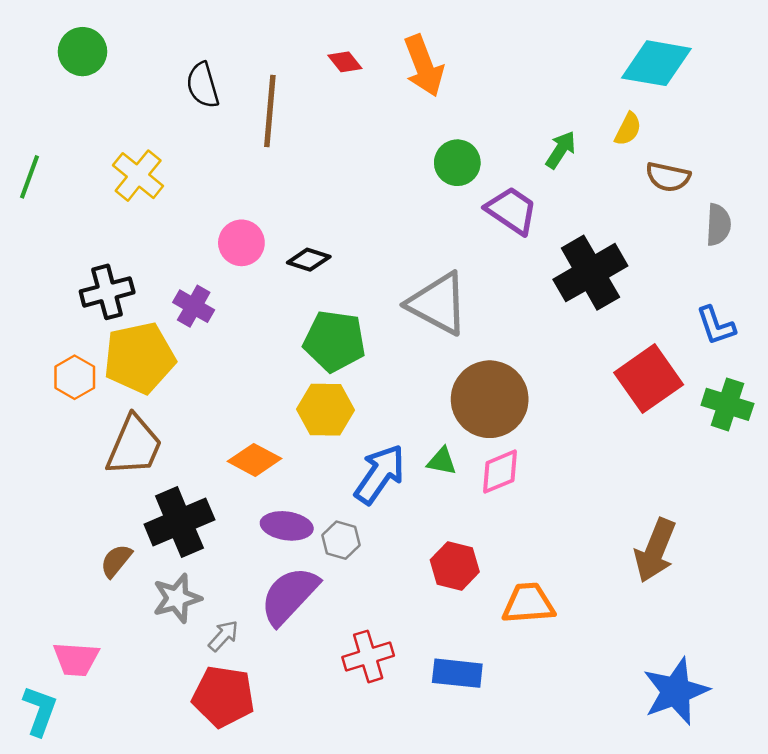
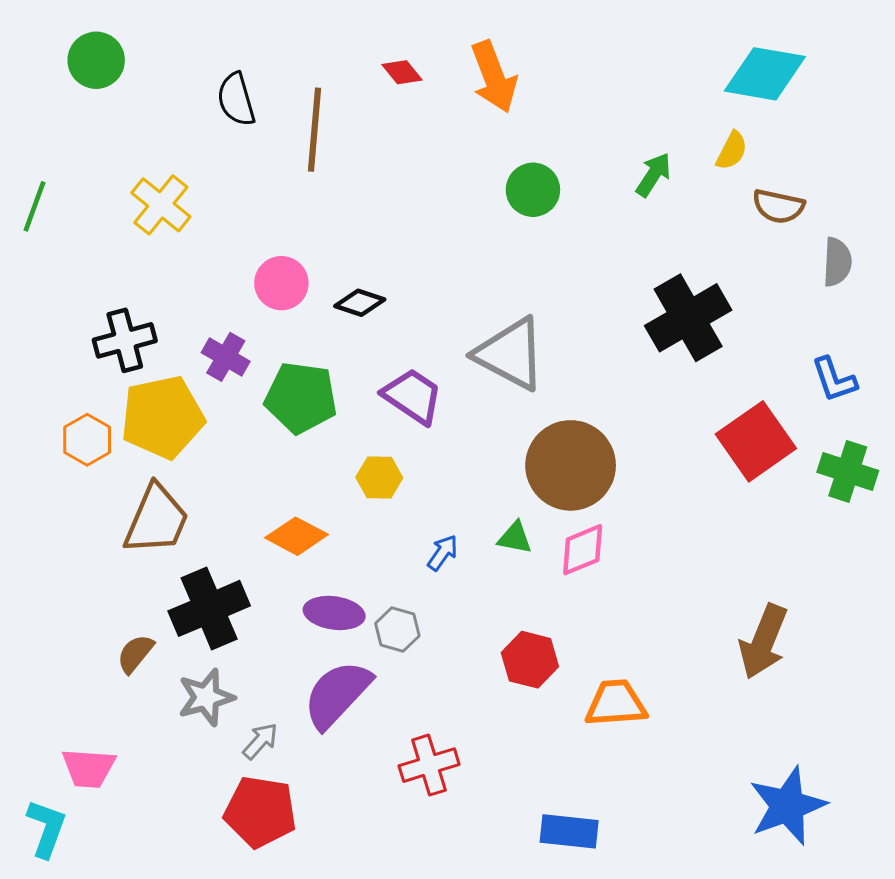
purple trapezoid: (512, 211) -> (412, 396), moved
green pentagon: (335, 341) -> (301, 398), moved
yellow hexagon: (325, 410) -> (379, 477), size x0.7
blue arrow: (380, 474) -> (443, 553), size x0.5
blue rectangle: (457, 673) -> (569, 831), moved

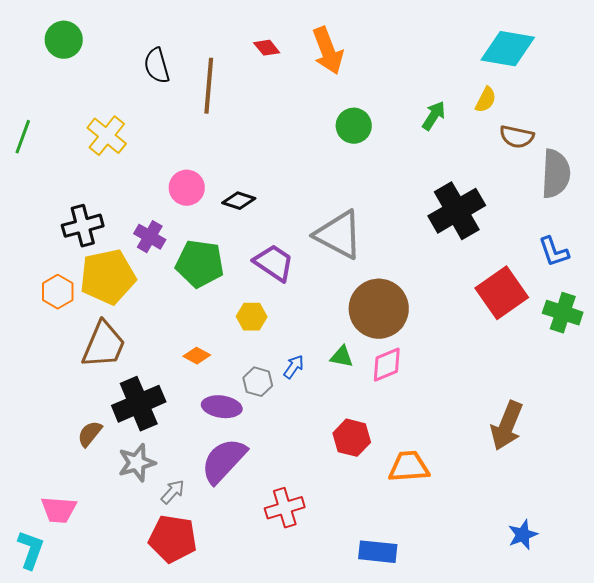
gray semicircle: (837, 262) -> (556, 174), size x1.5
orange diamond: (296, 536) -> (197, 356), size x0.7
gray hexagon: (397, 630) -> (258, 382), moved
blue star: (787, 806) -> (523, 535), size x0.6

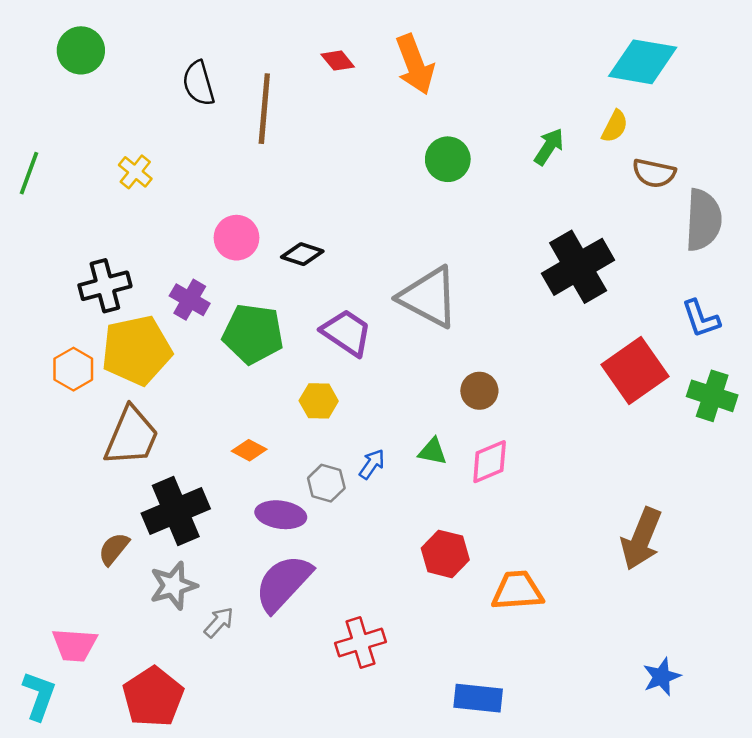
yellow cross: (107, 136) -> (135, 172), size x0.7
brown circle: (379, 309) -> (479, 391), size x0.5
red pentagon: (173, 539) -> (153, 697), moved, turned 30

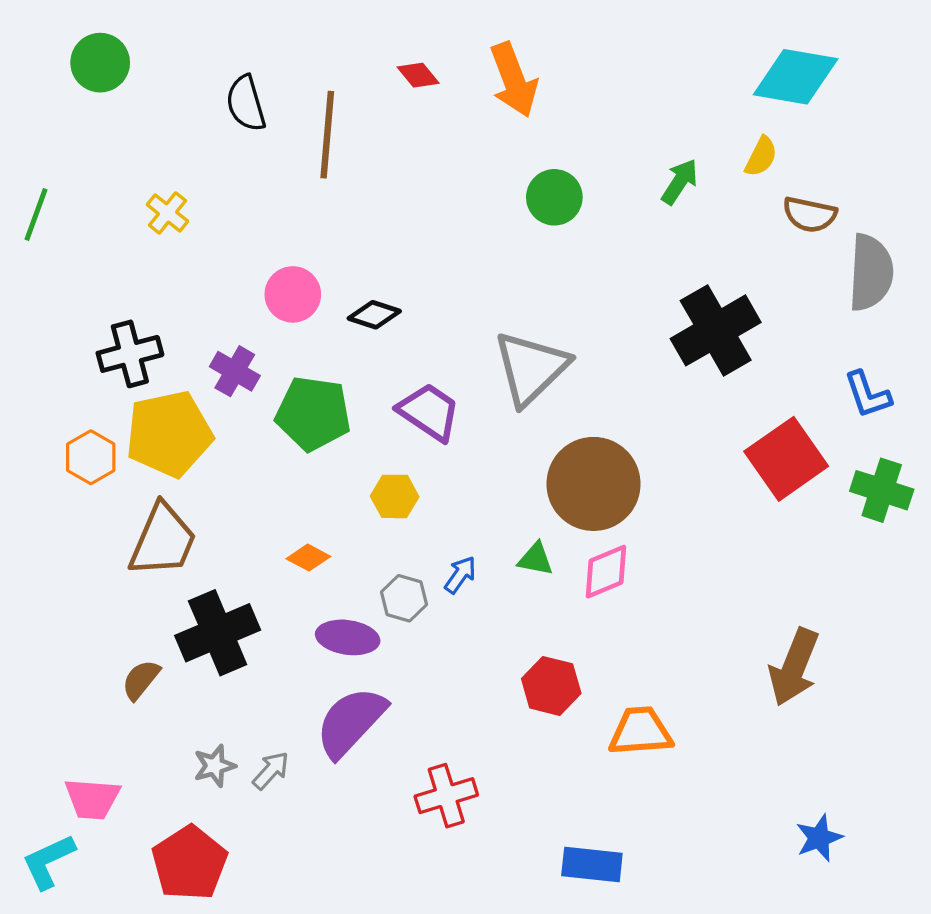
gray triangle: (429, 297) -> (531, 368), turned 48
brown circle: (479, 391) -> (594, 484), size x2.0
gray star: (173, 586) -> (214, 766), moved, size x0.7
cyan L-shape: (39, 696) -> (48, 861), turned -135

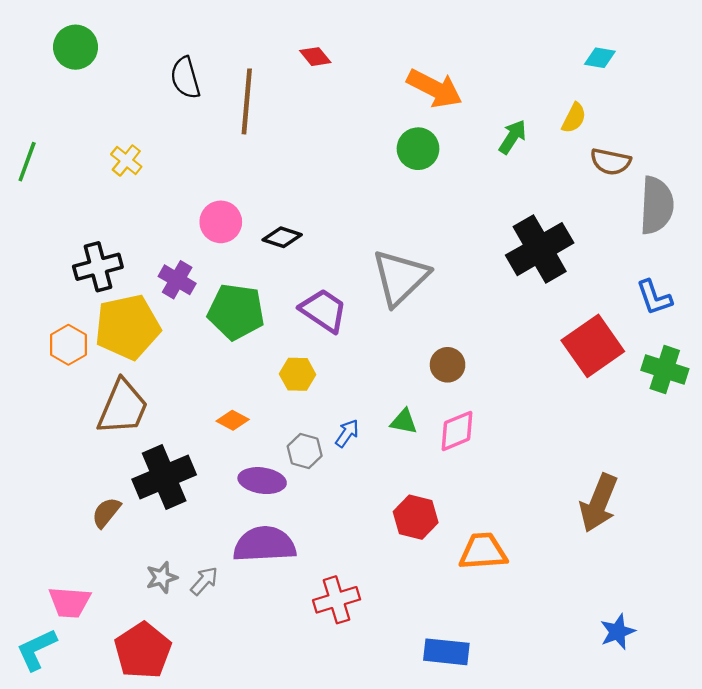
cyan diamond: (796, 77) -> (600, 58), size x0.5
orange arrow: (514, 80) -> (435, 88), moved, turned -42
brown circle: (594, 484) -> (448, 365), size x0.5
purple semicircle: (351, 722) -> (264, 544), turned 44

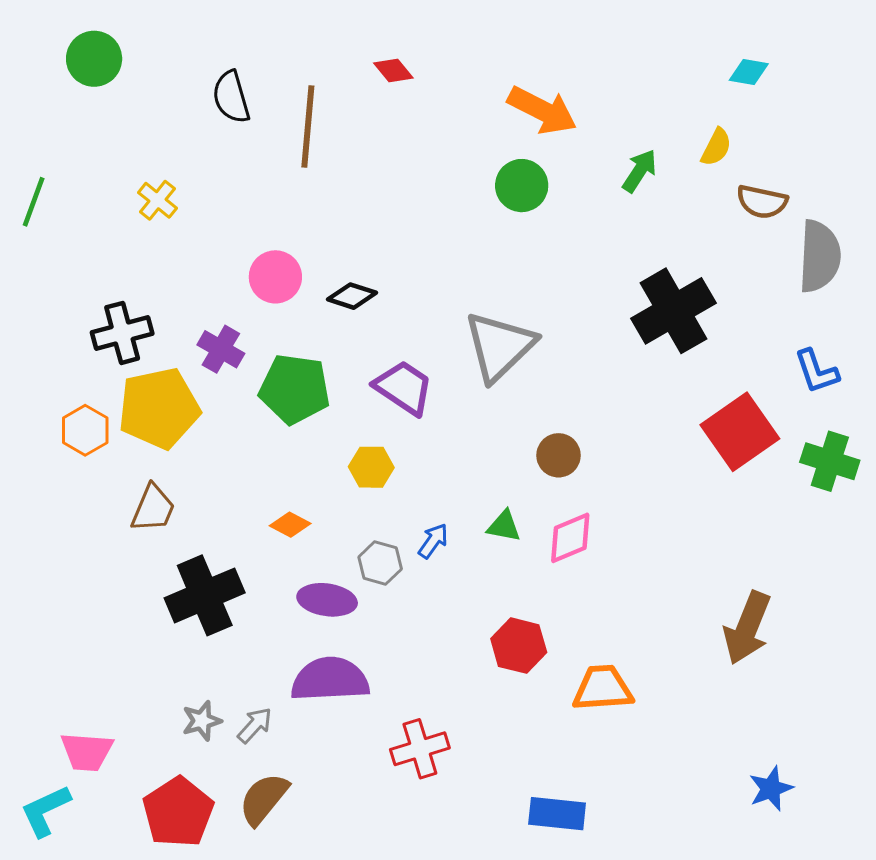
brown trapezoid: (123, 407) -> (153, 508), size x0.7
brown semicircle: (106, 512) -> (264, 799), moved, size x1.4

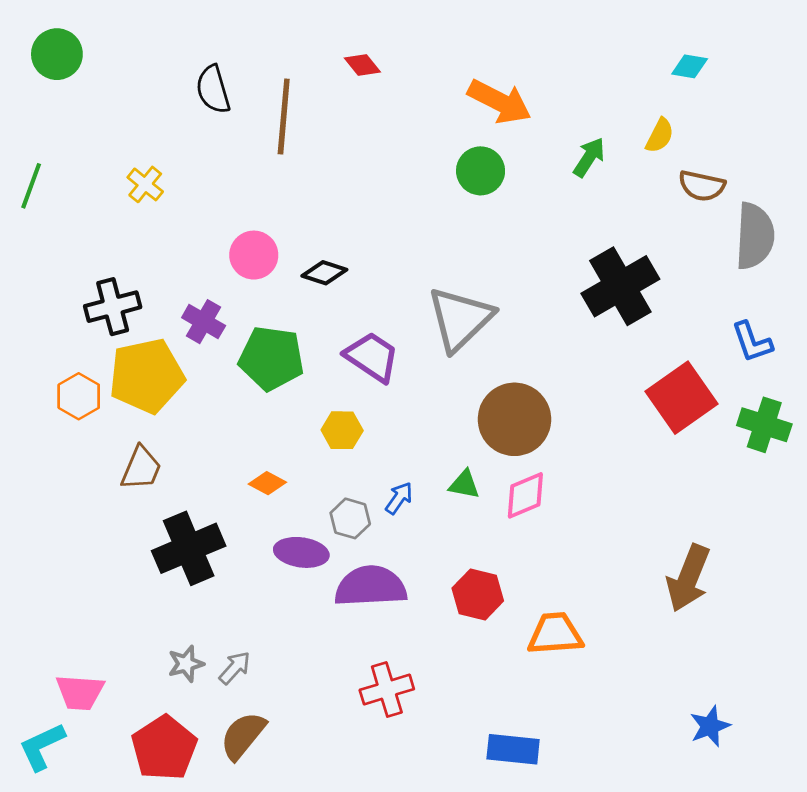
green circle: (94, 59) -> (57, 54), moved
brown circle: (559, 455) -> (514, 419), size x1.8
purple semicircle: (330, 679) -> (371, 586), moved

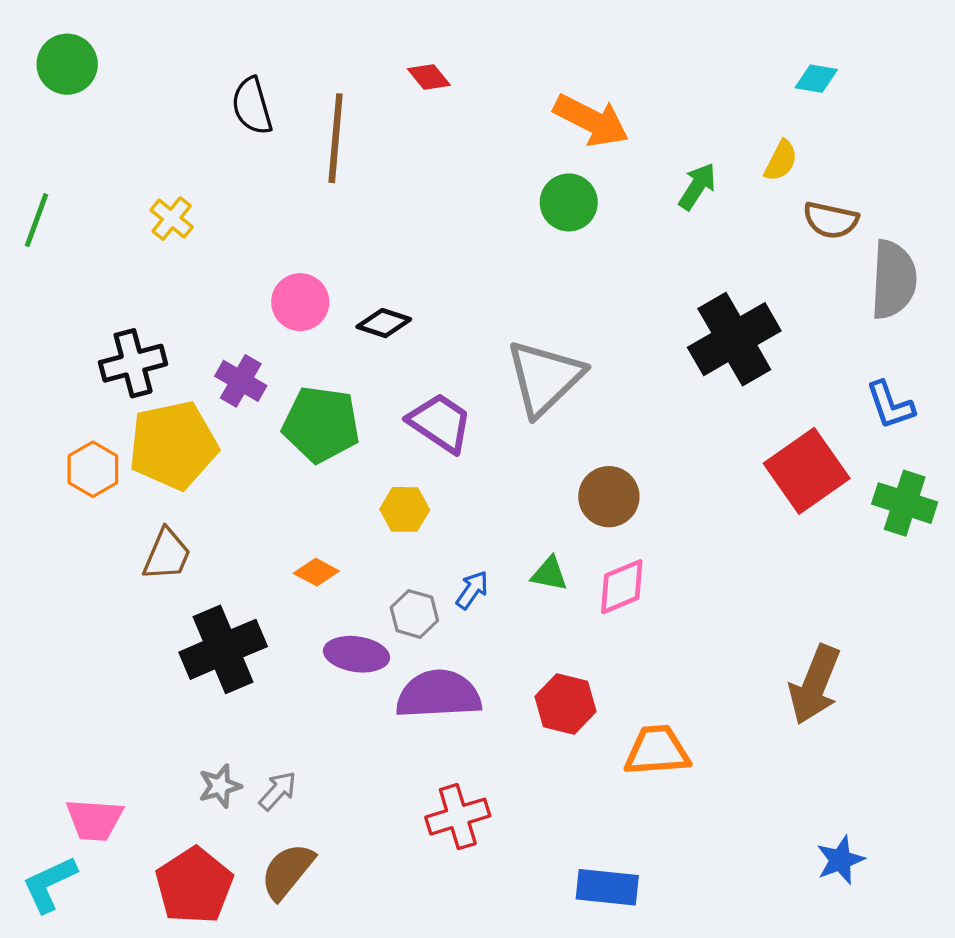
brown circle: (514, 419) -> (609, 497), size x0.7

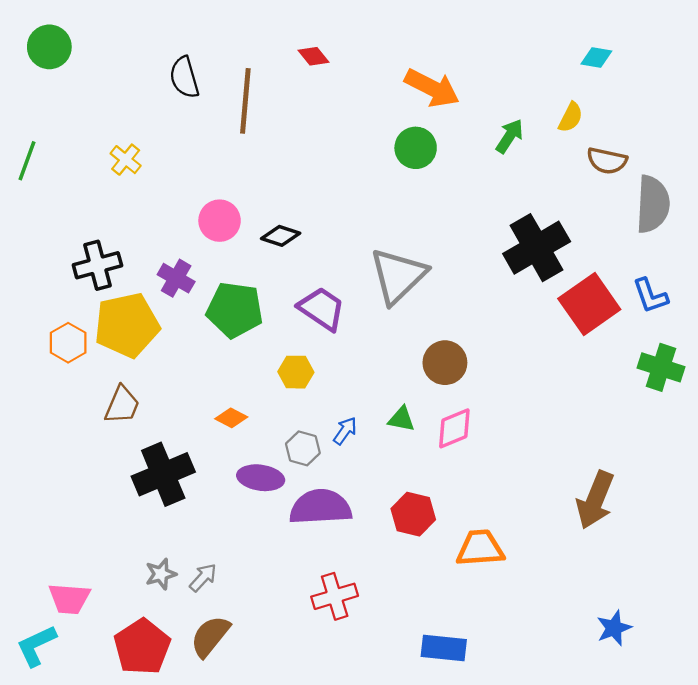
red square: (807, 471) -> (589, 304), moved

